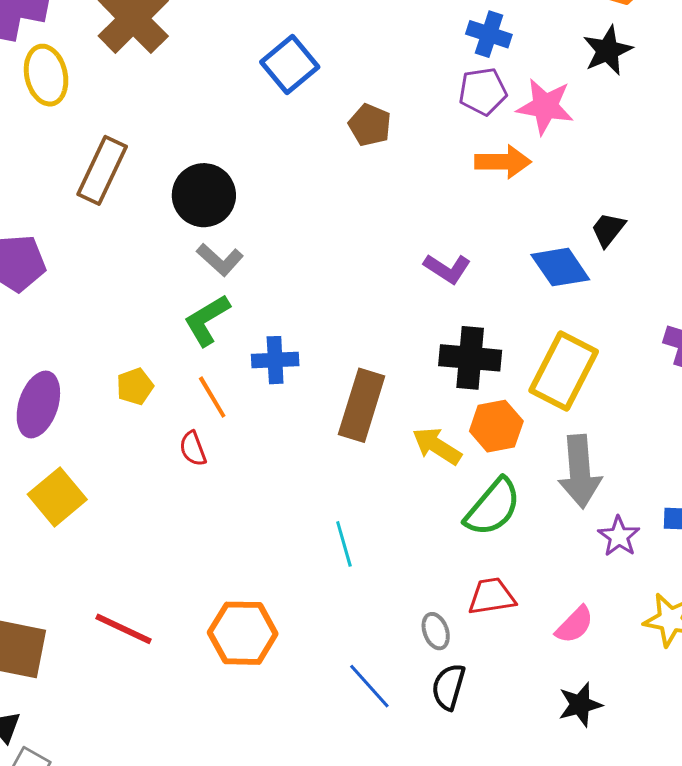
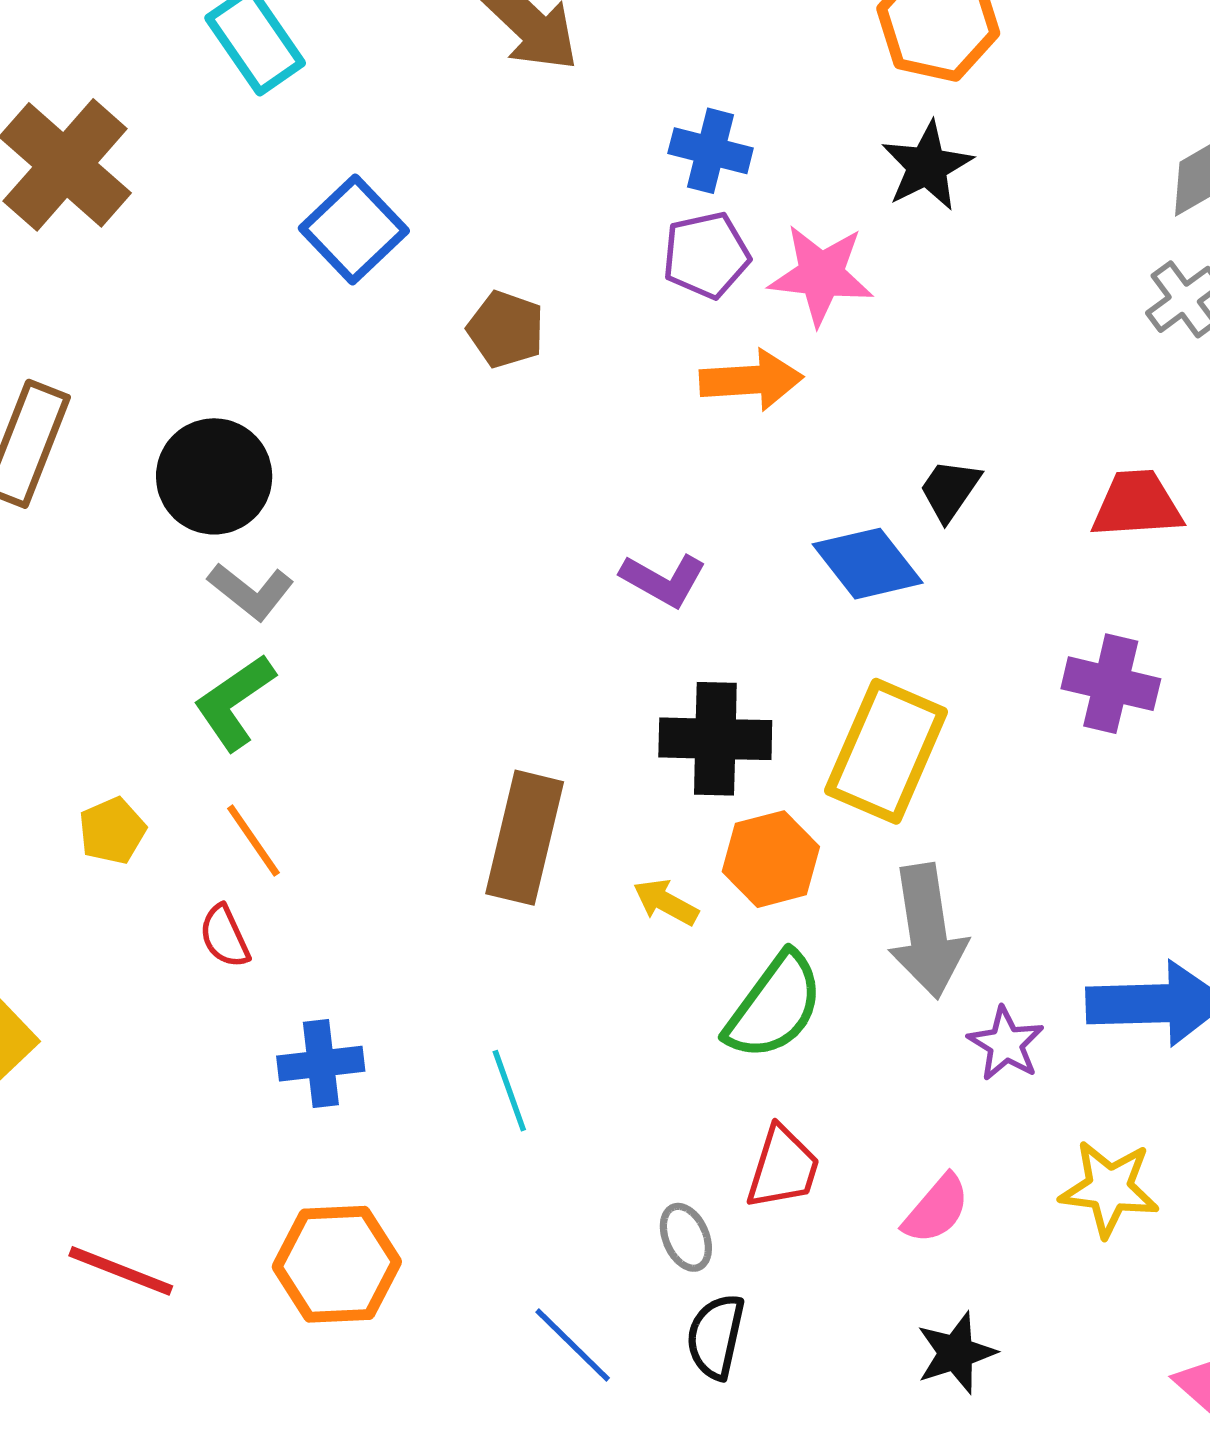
blue cross: (275, 360) -> (321, 1064), moved
yellow arrow: (437, 446) -> (666, 902), size x0.7
red trapezoid: (492, 596) -> (783, 1168), turned 120

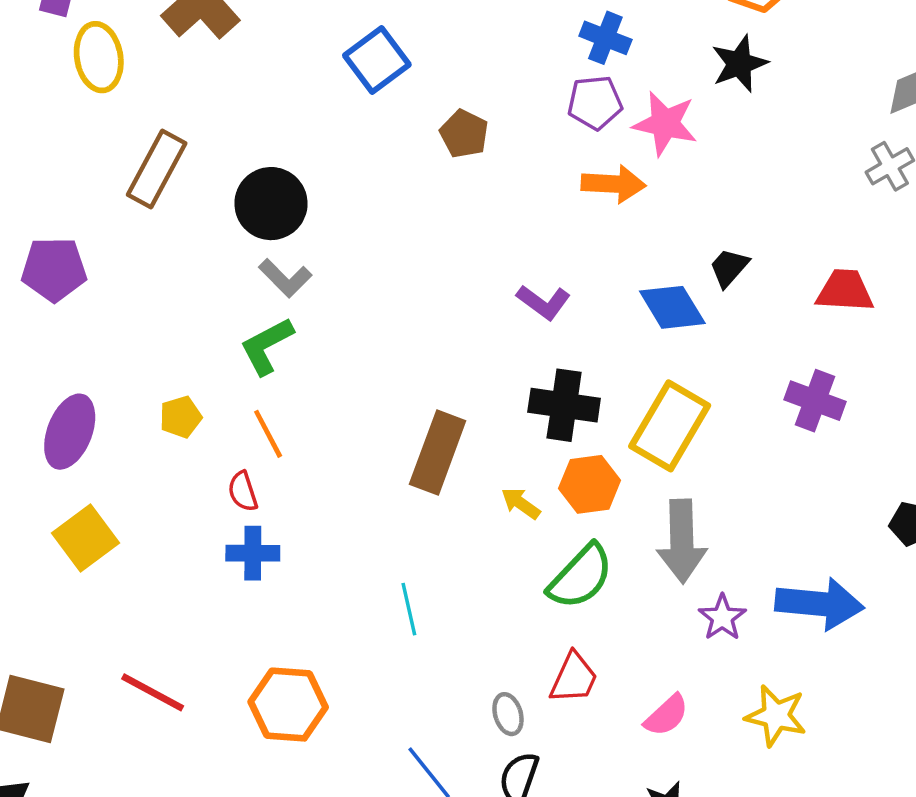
blue cross: (321, 1064) -> (253, 553), moved

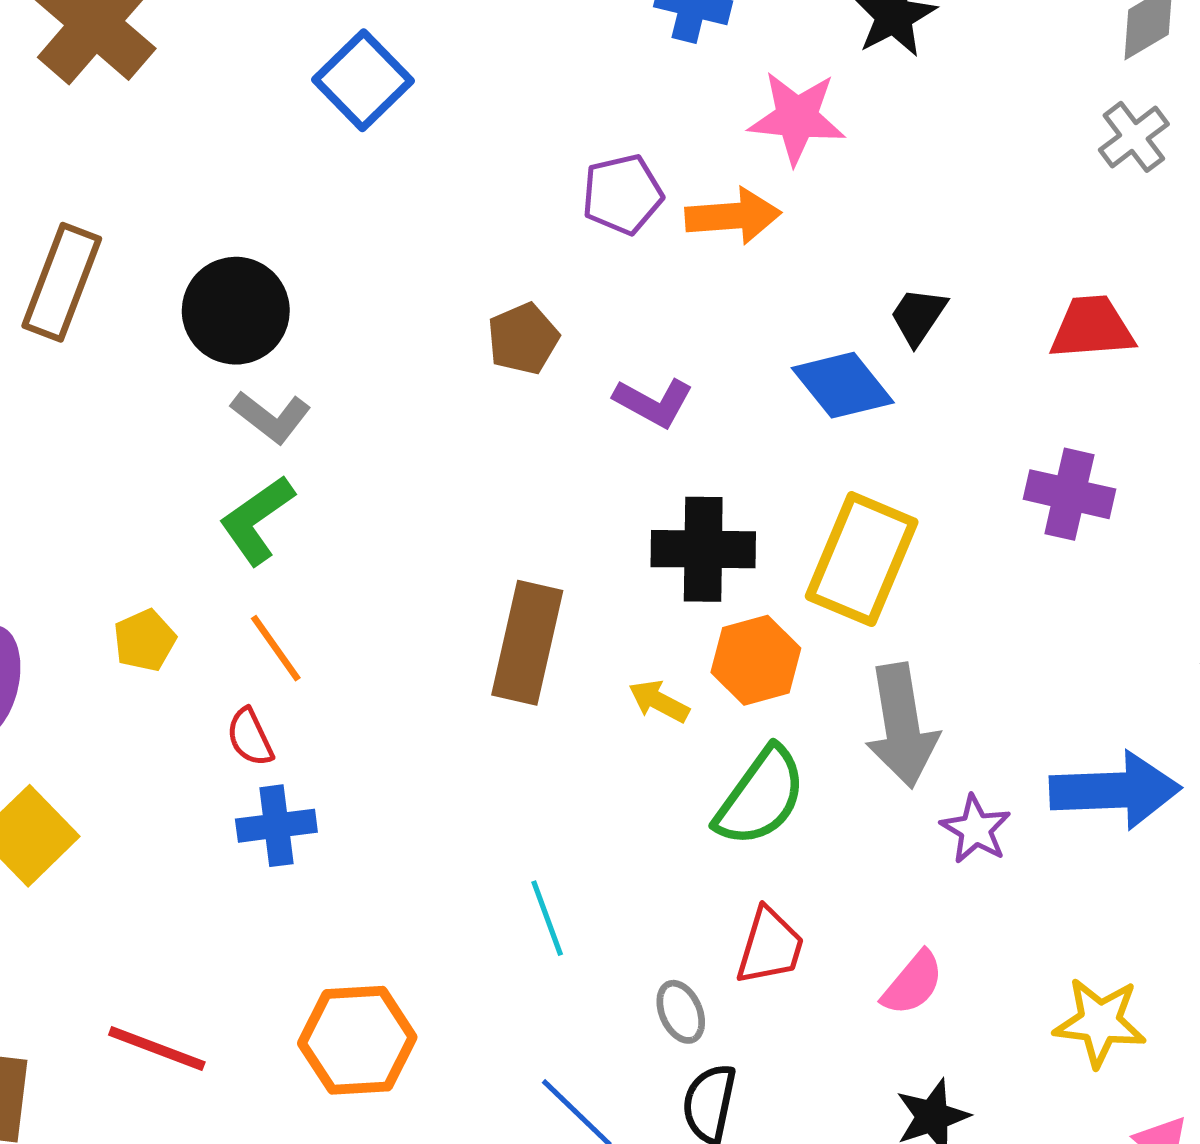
purple pentagon: (595, 103) -> (622, 194), moved
brown pentagon: (464, 134) -> (523, 339), moved, turned 30
cyan line: (409, 609) -> (547, 918), moved
yellow star: (776, 716) -> (1100, 1022), moved

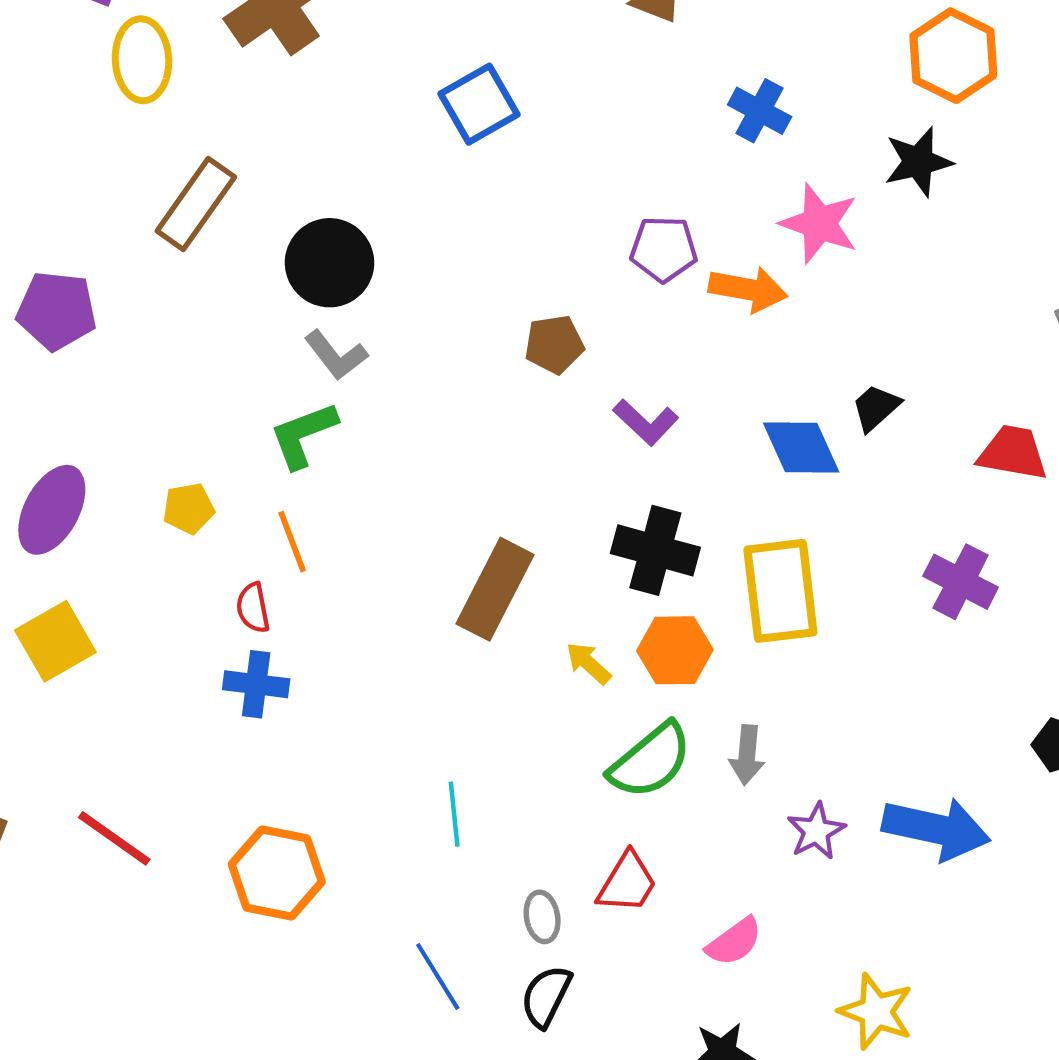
yellow rectangle: (862, 559) -> (780, 591), turned -44
gray arrow: (902, 726) -> (747, 755), moved, size x0.6

